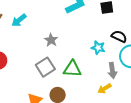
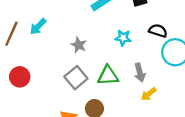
cyan star: (98, 48) -> (123, 38), moved
gray arrow: (112, 70) -> (140, 73), moved

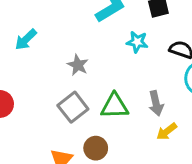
cyan star: (123, 38) -> (137, 42), moved

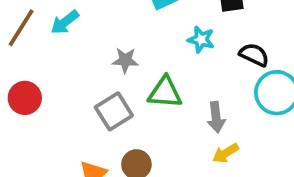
gray star: (78, 65) -> (125, 60), turned -30
green triangle: (115, 106) -> (165, 92), moved

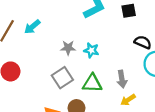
cyan star: (201, 39) -> (91, 50), moved
green triangle: (165, 92) -> (92, 83), moved

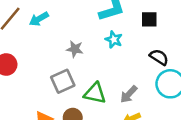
cyan star: (91, 50) -> (114, 39), moved
gray arrow: (122, 79) -> (129, 94), turned 42

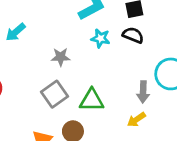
black semicircle: (159, 57) -> (133, 35), moved
gray arrow: (129, 94) -> (143, 92), moved, turned -30

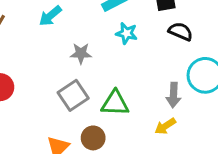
cyan arrow: (16, 32) -> (50, 16), moved
black semicircle: (133, 35) -> (181, 31), moved

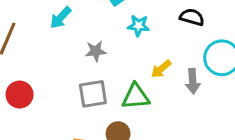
gray square: (73, 95) -> (93, 94), turned 32
yellow arrow: (165, 126) -> (161, 69), moved

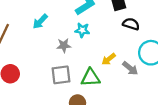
cyan star: (139, 26) -> (82, 30), moved
gray arrow: (193, 81) -> (130, 68), turned -49

